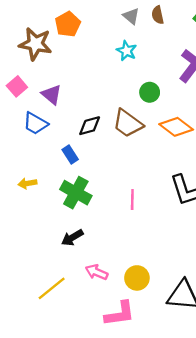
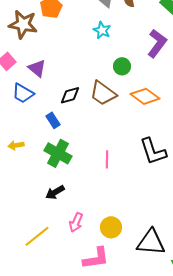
pink arrow: (97, 272) -> (76, 222), turned -90

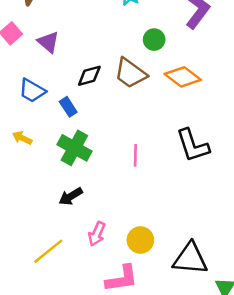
blue trapezoid: (23, 93) -> (32, 91), moved
yellow arrow: (16, 145) -> (22, 138), turned 35

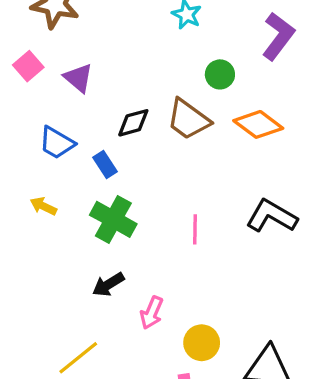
black L-shape: (193, 145) -> (272, 216), turned 138
pink arrow: (97, 234) -> (152, 313), moved

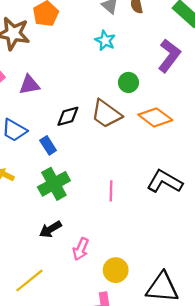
purple triangle: (78, 78) -> (29, 85), turned -50
green cross: (113, 219) -> (54, 184), turned 32

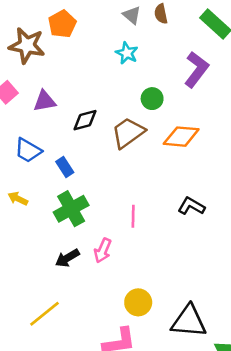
brown trapezoid: (106, 114) -> (128, 133), turned 108
black diamond: (68, 116) -> (85, 120), moved
orange diamond: (155, 117) -> (181, 137), turned -32
black L-shape: (165, 182) -> (191, 206), size x0.7
pink arrow: (81, 249) -> (103, 250), moved

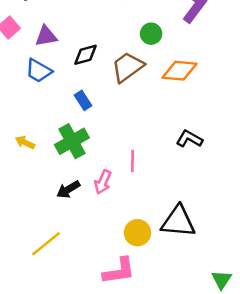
blue trapezoid: (28, 150) -> (39, 71), moved
blue rectangle: (65, 167) -> (83, 100), moved
yellow arrow: (18, 199) -> (25, 142), moved
pink line: (133, 216) -> (133, 161), moved
black triangle: (189, 321) -> (178, 222), moved

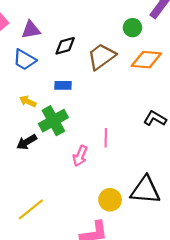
green circle: (151, 34) -> (132, 28), moved
blue rectangle: (83, 100) -> (63, 85), turned -56
yellow arrow: (25, 142) -> (28, 101), moved
black arrow: (68, 189) -> (27, 142), moved

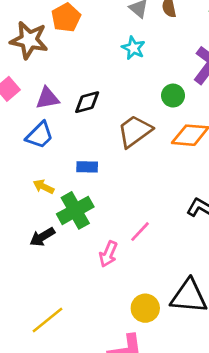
black diamond: (65, 46) -> (87, 102), moved
blue trapezoid: (24, 60) -> (40, 135), turned -75
pink line: (106, 138) -> (140, 232), turned 42

